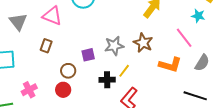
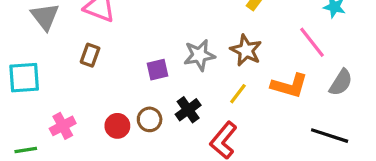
brown circle: (68, 71) -> (150, 119), moved
yellow line: (124, 71) -> (238, 94), moved
black cross: (107, 80) -> (188, 110), turned -35

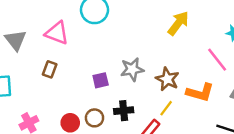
brown star: (246, 50) -> (167, 79), moved
yellow line: (238, 94) -> (166, 108), moved
black cross: (188, 110) -> (124, 111), turned 30

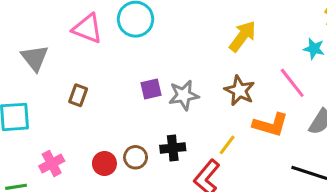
pink triangle: (57, 33) -> (87, 29), moved
brown star: (167, 79) -> (239, 91), moved
purple square: (101, 80) -> (151, 89), moved

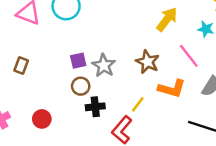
yellow arrow: (243, 36) -> (167, 19), moved
gray star: (184, 95) -> (104, 66), turned -30
brown circle: (136, 157) -> (81, 86), moved

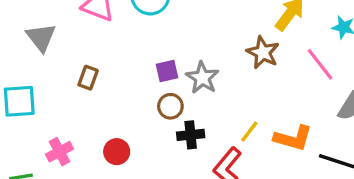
brown star: (147, 62) -> (263, 53), moved
orange L-shape: (172, 89) -> (293, 138), moved

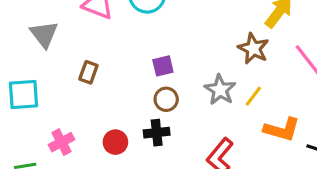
gray star: (202, 78) -> (220, 90), moved
yellow line: (249, 131) -> (253, 96), moved
black cross: (191, 135) -> (157, 133), moved

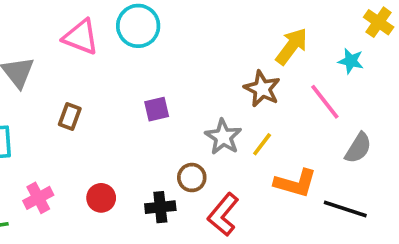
brown circle: (166, 99) -> (192, 178), moved
black cross: (157, 133) -> (160, 207), moved

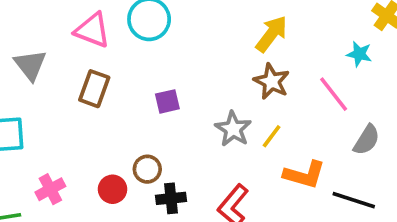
yellow arrow: (292, 46) -> (272, 34), moved
brown rectangle: (70, 117) -> (94, 89), moved, size x1.4
brown circle: (192, 178) -> (147, 169), moved

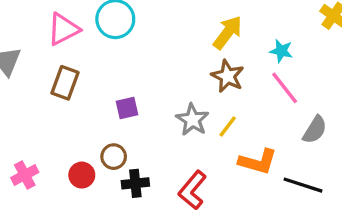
pink triangle: (92, 30) -> (63, 29), turned -48
cyan star: (359, 54) -> (281, 51), moved
purple square: (167, 101) -> (127, 108), moved

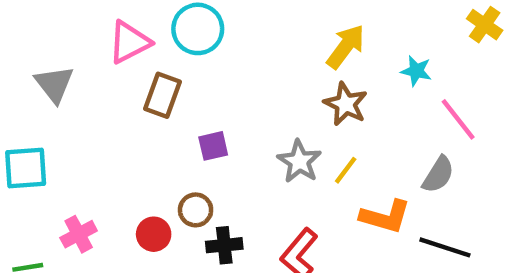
brown rectangle: (65, 83) -> (162, 95), moved
pink line: (285, 88) -> (458, 119), moved
gray semicircle: (315, 130) -> (438, 175), moved

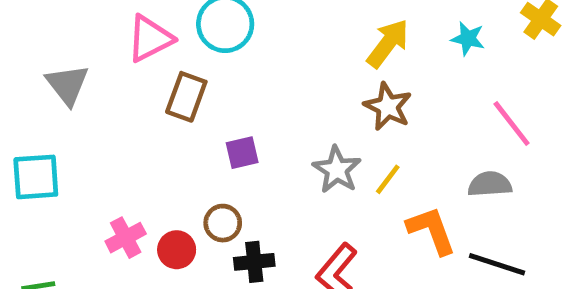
cyan star: (416, 71) -> (468, 39), moved
gray semicircle: (438, 175) -> (490, 184), turned -126
orange L-shape: (385, 217) -> (431, 230), turned -126
pink cross: (79, 234) -> (126, 238), moved

